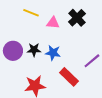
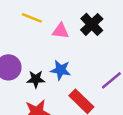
black star: (34, 50) -> (36, 79), moved

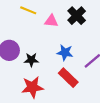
blue star: (61, 70) -> (65, 52), moved

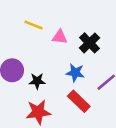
black cross: (77, 16) -> (90, 43), moved

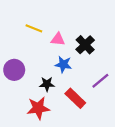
blue star: (75, 73) -> (63, 64), moved
black star: (37, 81) -> (47, 84), moved

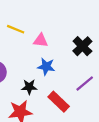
black cross: (85, 45) -> (82, 46), moved

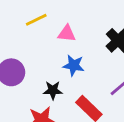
yellow line: (16, 29) -> (36, 20), turned -48

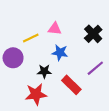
yellow line: (36, 20) -> (31, 38), moved

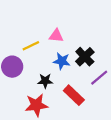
black cross: (93, 34) -> (85, 57), moved

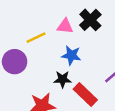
black cross: (85, 57) -> (90, 20), moved
black star: (45, 81) -> (63, 79), moved

